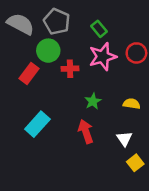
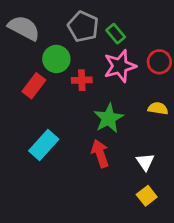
gray pentagon: (57, 22) -> (83, 27), moved
green star: (93, 101) -> (109, 118), size x1.5
yellow semicircle: (132, 104) -> (158, 108), moved
yellow square: (135, 163) -> (147, 196), moved

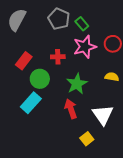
gray semicircle: (24, 28) -> (17, 20), turned -90
green circle: (56, 59) -> (40, 79), moved
white triangle: (145, 162) -> (103, 115), size x1.6
yellow square: (147, 196) -> (87, 139), moved

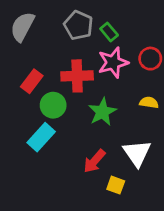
red cross: (58, 57) -> (77, 76), size x1.6
red arrow: (71, 109) -> (94, 161), moved, turned -120
yellow square: (87, 139) -> (116, 185), turned -32

